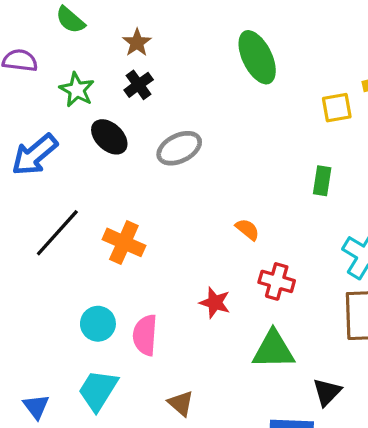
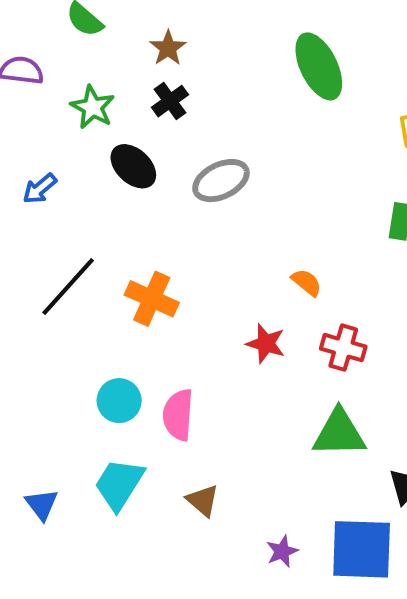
blue arrow: (35, 155) -> (40, 189), size x0.6
red star: (215, 303) -> (266, 344), moved
brown triangle: (181, 403) -> (203, 500), moved

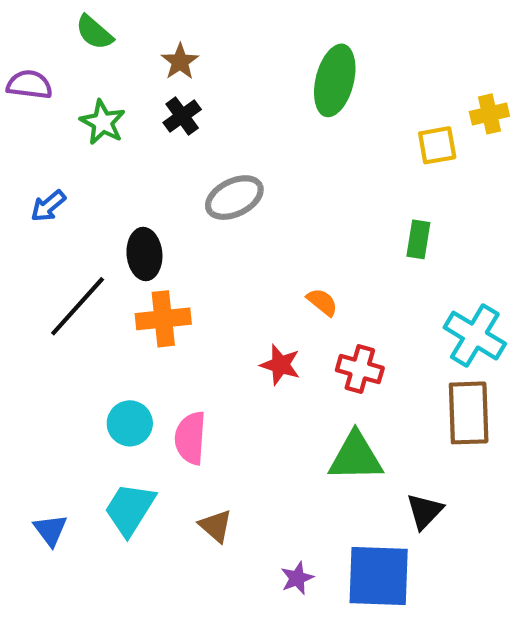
green ellipse: (319, 66) -> (335, 80), turned 40
black ellipse: (133, 166) -> (144, 254), moved, turned 42
orange cross: (152, 299) -> (163, 319), turned -30

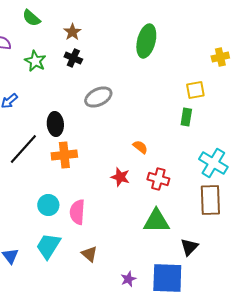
black cross: (182, 116) -> (73, 58), turned -30
yellow square: (437, 145) -> (195, 90), moved

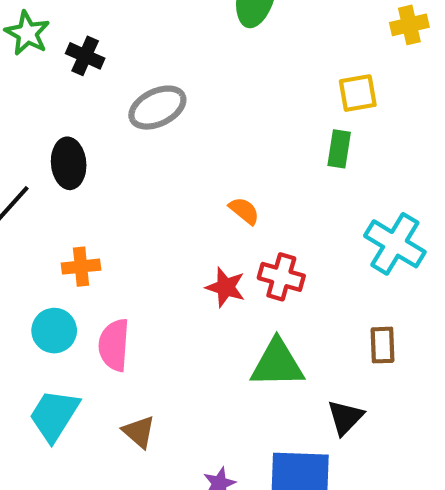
black cross: (73, 58) -> (85, 56), moved
orange cross: (64, 155) -> (81, 267), moved, size x0.7
red star: (120, 177) -> (226, 287), moved
brown rectangle: (210, 200) -> (383, 345), moved, size x0.6

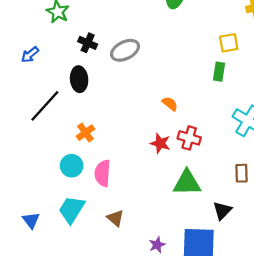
black cross: (85, 56) -> (88, 43), moved
orange cross: (81, 267) -> (85, 133), turned -30

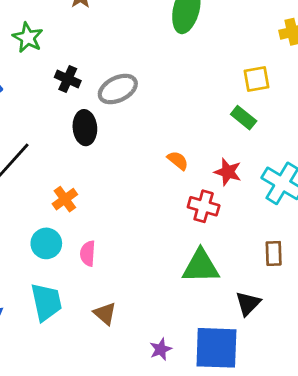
green rectangle: (219, 72) -> (244, 118), turned -60
black ellipse: (79, 79) -> (85, 128), moved
red star: (160, 143) -> (228, 172), moved
pink semicircle: (103, 173) -> (88, 253), size x0.7
cyan trapezoid: (72, 210) -> (46, 302), turned 136

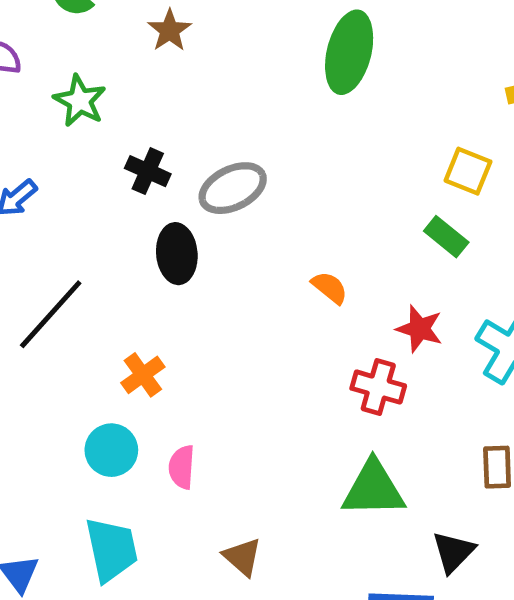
yellow square: (256, 79) -> (468, 171), turned 32
orange semicircle: (178, 161) -> (330, 288), moved
brown triangle: (105, 313) -> (242, 557), moved

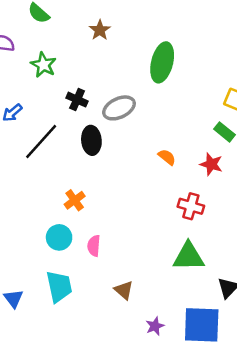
brown star: (170, 30) -> (100, 30), moved
green ellipse: (349, 52) -> (162, 62), moved
black line: (51, 314) -> (41, 142), moved
red star: (419, 329) -> (211, 164), moved

